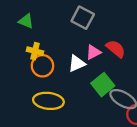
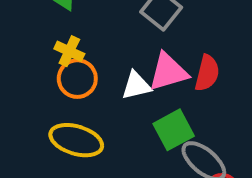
red semicircle: (116, 49) -> (207, 73), turned 54
pink triangle: (93, 52) -> (168, 72), size x1.5

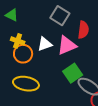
red semicircle: (207, 73) -> (83, 30), moved
white triangle: (136, 86) -> (45, 44), moved

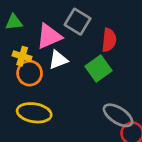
green triangle: (12, 15) -> (14, 22), turned -32
pink triangle: (67, 45) -> (49, 36), moved
green square: (73, 73) -> (98, 68), moved

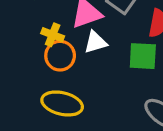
green square: (98, 68) -> (143, 56), turned 35

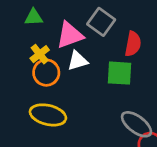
yellow cross: (53, 35) -> (40, 54), turned 30

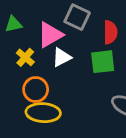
orange circle: (46, 73) -> (36, 90), moved

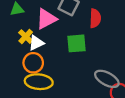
white triangle: (62, 57) -> (36, 43), moved
green square: (103, 62) -> (76, 43), moved

